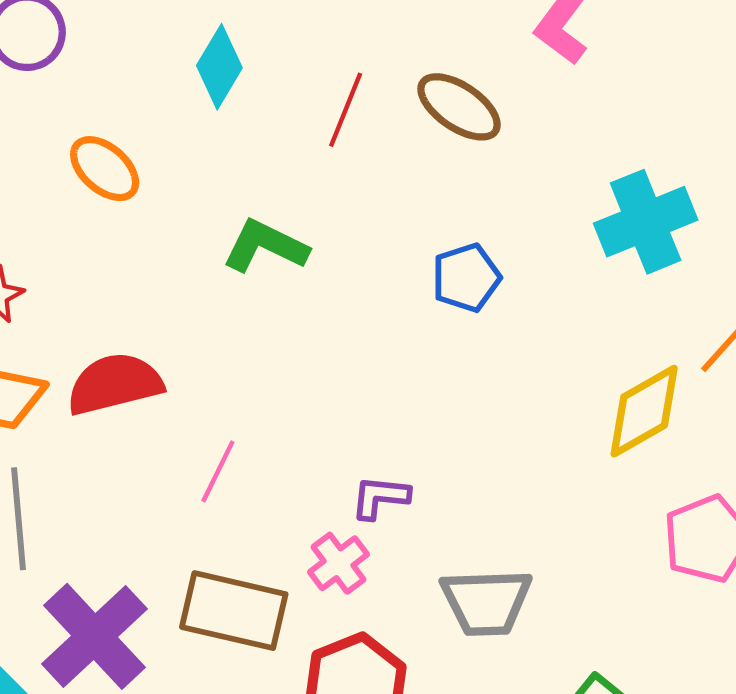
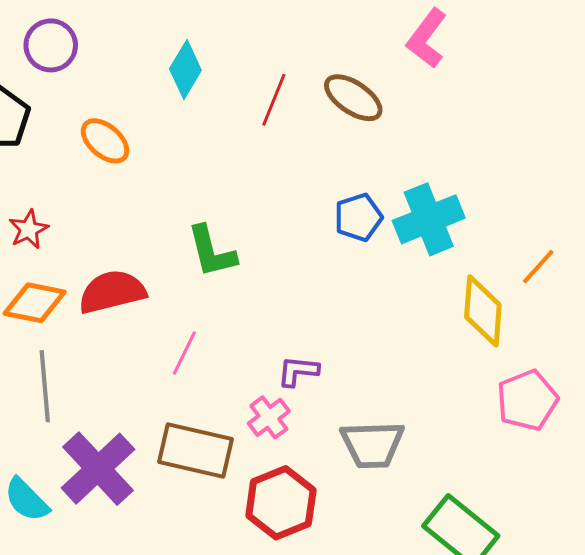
cyan cross: (646, 222) -> (429, 219), moved
green L-shape: (265, 246) -> (212, 251), moved, turned -130
yellow diamond: (644, 411) -> (483, 311), turned -56

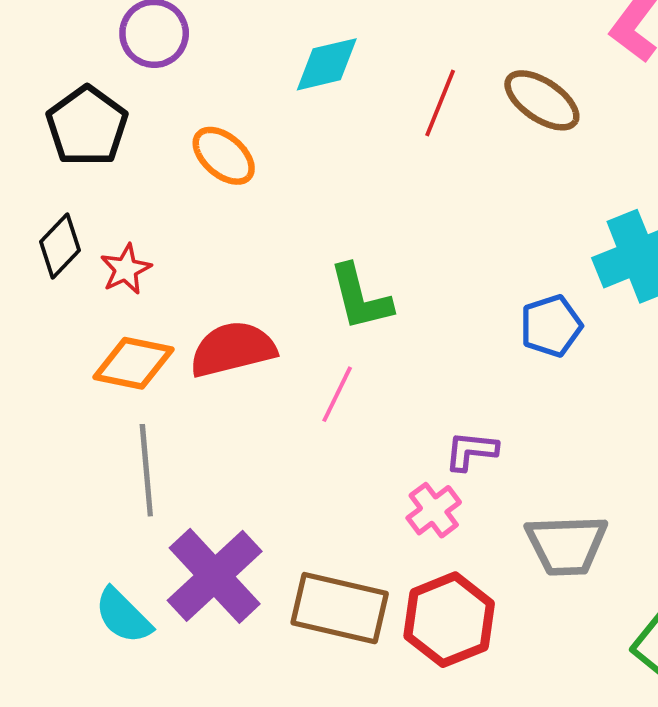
cyan diamond: (185, 70) -> (327, 64), turned 46
blue pentagon: (358, 217) -> (551, 326), moved
pink line: (184, 353) -> (337, 394), moved
brown rectangle: (195, 451) -> (340, 608), moved

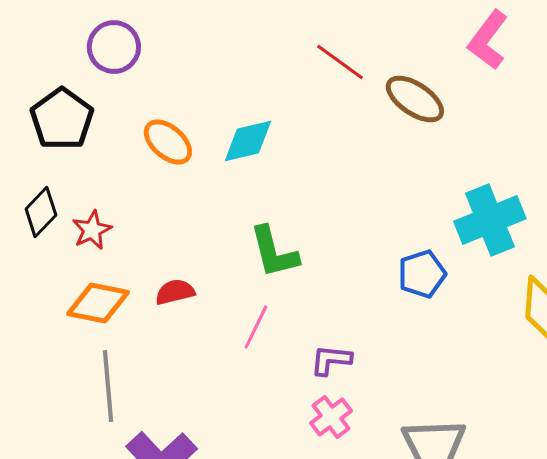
cyan diamond: (327, 64) -> (248, 141), moved
red line: (440, 103) -> (340, 62), moved, turned -76
red semicircle: (233, 349) -> (175, 292), size x0.6
purple L-shape: (471, 451) -> (331, 360), moved

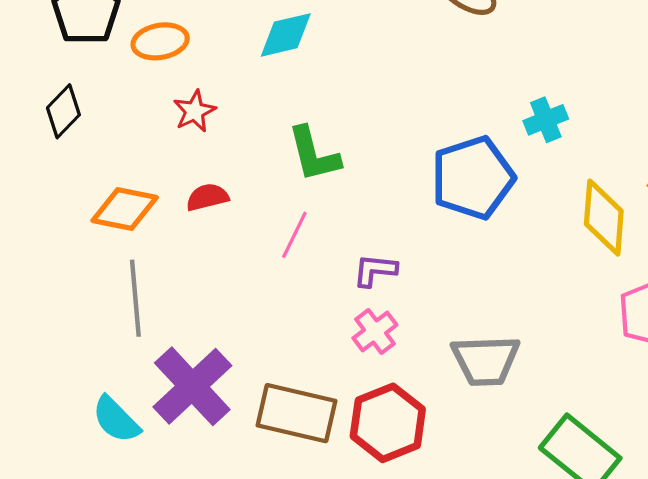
orange ellipse: (168, 142) -> (160, 41), moved, turned -51
cyan cross: (490, 220) -> (546, 120), size x0.6
red star: (92, 230) -> (194, 111), moved
blue pentagon: (422, 274) -> (473, 178), size x1.6

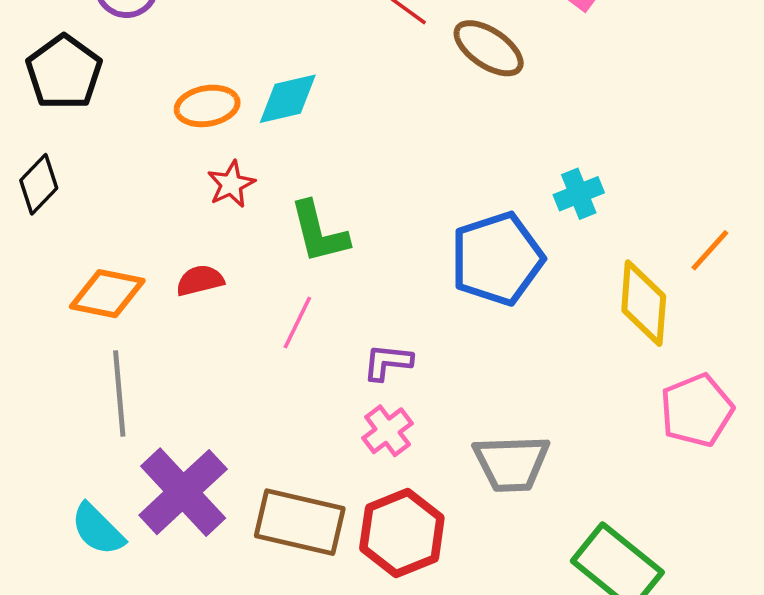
orange ellipse: (160, 41) -> (207, 106), moved
red star: (194, 111) -> (231, 184), moved

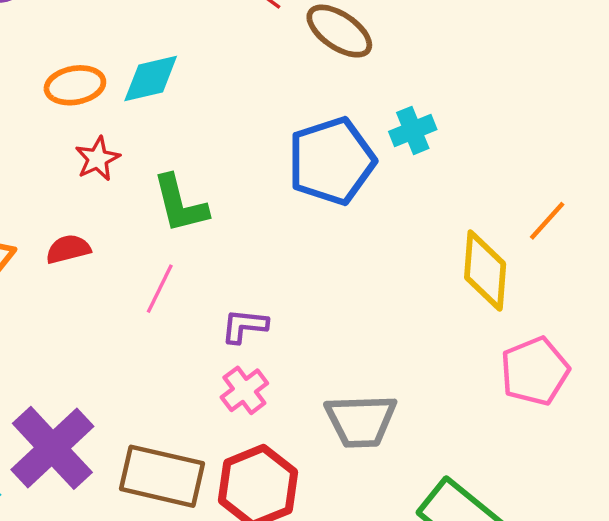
cyan cross: (579, 194) -> (413, 130), moved
blue pentagon: (497, 259) -> (331, 161), moved

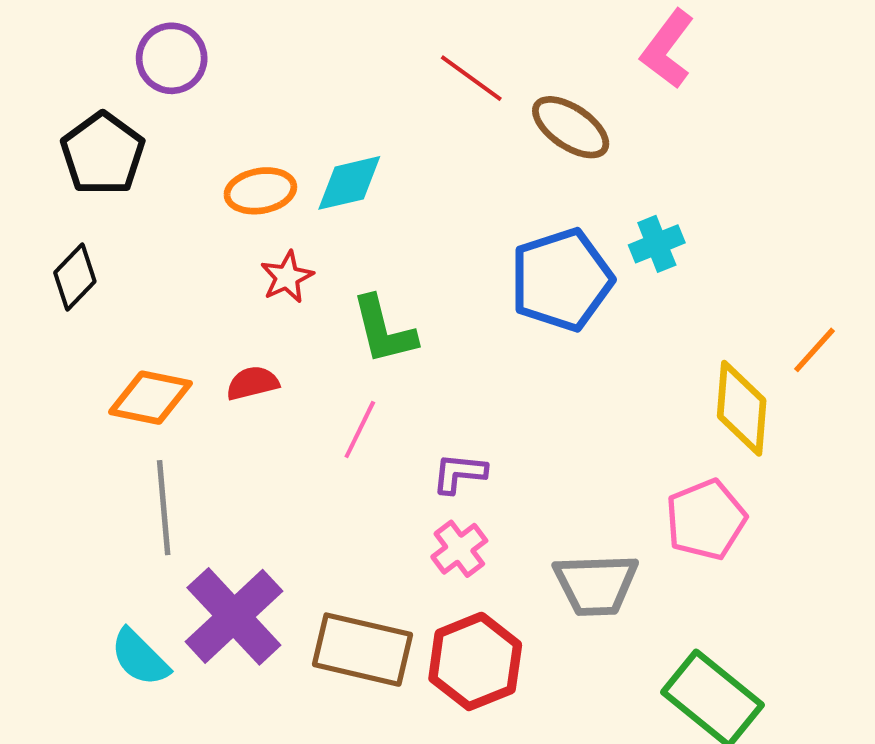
pink pentagon: (535, 371) -> (706, 520), moved

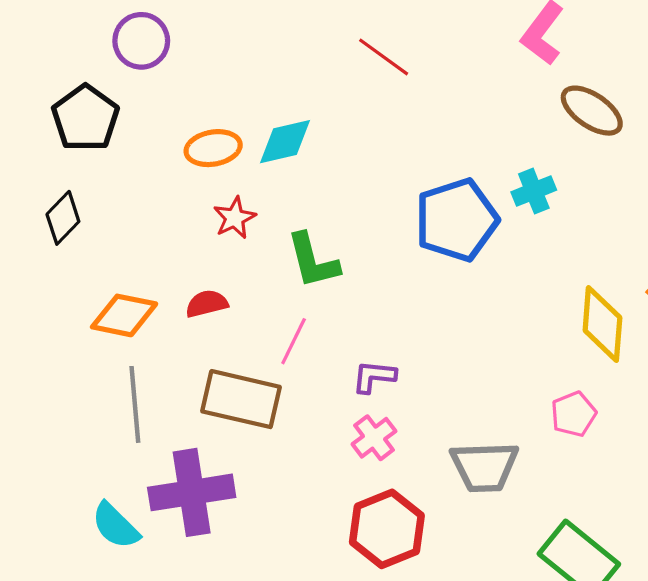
brown ellipse: (571, 127) -> (592, 111), moved
pink pentagon: (706, 520) -> (573, 414), size x0.7
purple cross: (234, 616) -> (192, 492), turned 34
brown rectangle: (363, 650) -> (241, 399), moved

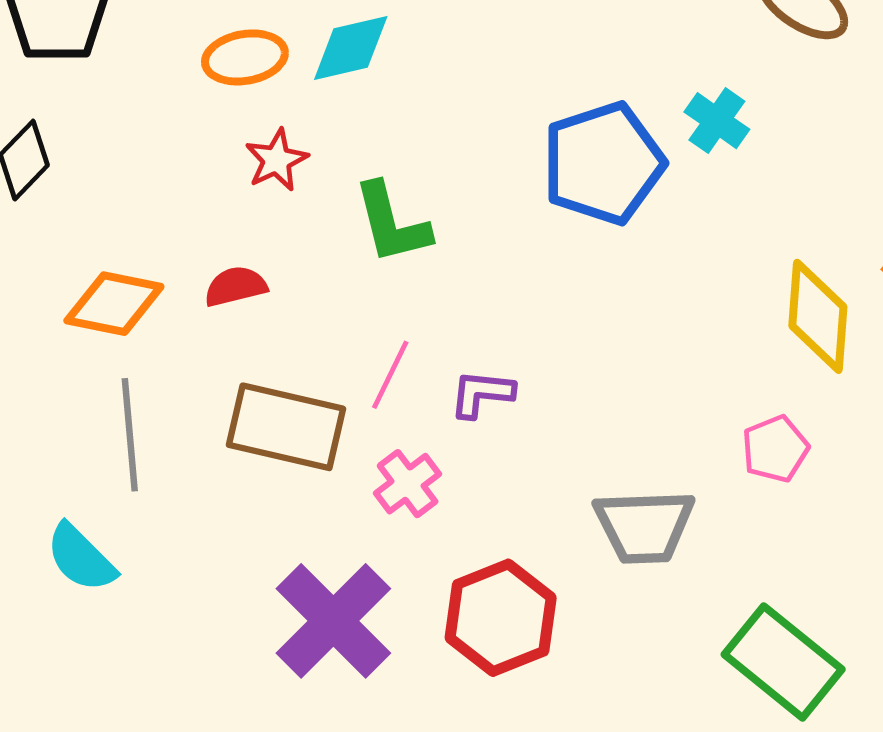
cyan cross: (534, 191) -> (717, 121), turned -33
pink line: (294, 341) -> (390, 375), moved
pink cross: (374, 438) -> (408, 484), moved
purple cross: (192, 492) -> (333, 621), moved, turned -36
cyan semicircle: (115, 526) -> (81, 558), moved

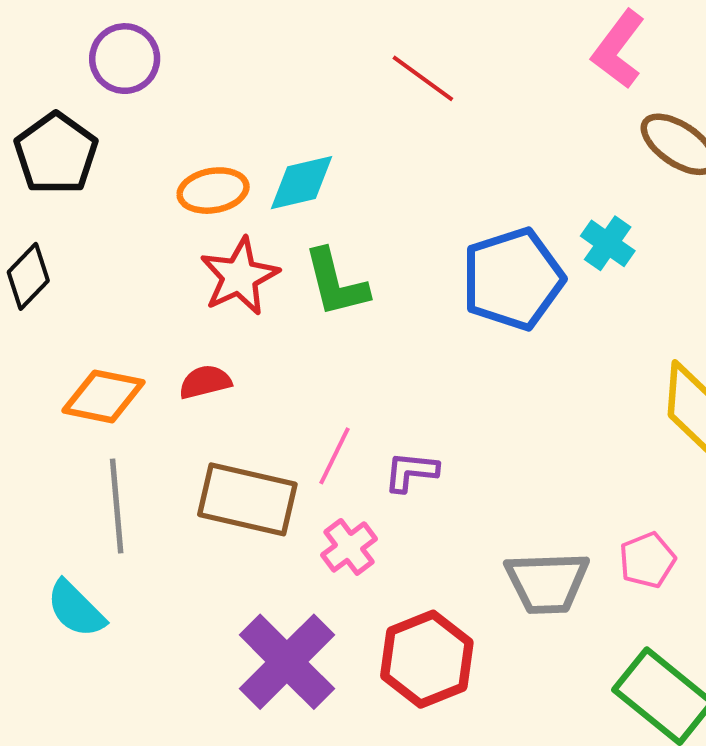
red star: (277, 160) -> (239, 276), size x1.5
green L-shape: (392, 223) -> (336, 283), moved
pink pentagon: (775, 449) -> (647, 560), moved

